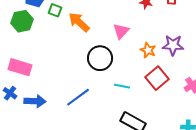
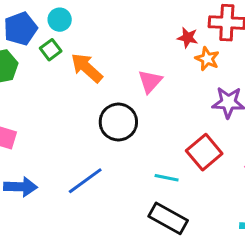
green square: (55, 10) -> (51, 50), turned 32
orange star: (148, 50) -> (207, 59), moved
cyan line: (122, 86) -> (167, 178), moved

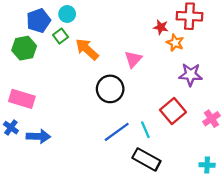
cyan line: (167, 178) -> (145, 130), turned 56
blue line: (85, 181) -> (117, 132), moved

